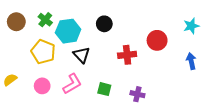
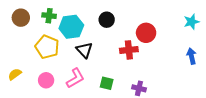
green cross: (45, 20) -> (49, 16), turned -32
red circle: (157, 40) -> (146, 33), moved

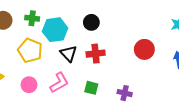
red circle: (146, 33) -> (144, 49), moved
red cross: (129, 50) -> (96, 54), moved

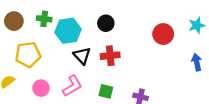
red circle: (144, 49) -> (163, 34), moved
yellow pentagon: (30, 50) -> (28, 55), moved, turned -30

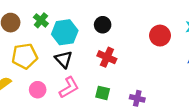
green cross: (44, 19) -> (41, 20), turned 32
black triangle: (82, 56) -> (64, 59), moved
red cross: (110, 56) -> (107, 57), turned 30

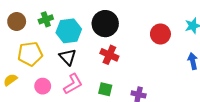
green cross: (41, 20) -> (46, 19), turned 32
black circle: (103, 25) -> (105, 24), size x1.6

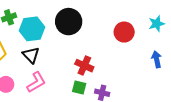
red cross: (109, 55) -> (84, 66), moved
green square: (105, 89) -> (79, 87), moved

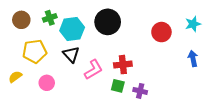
red cross: (84, 66) -> (123, 65), turned -30
pink L-shape: (36, 82) -> (93, 70), moved

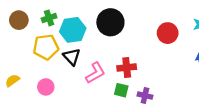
yellow pentagon: (35, 51) -> (46, 47), moved

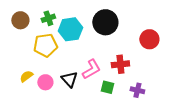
red circle: (168, 33) -> (149, 39), moved
black triangle: (72, 57) -> (69, 79), moved
yellow semicircle: (12, 80) -> (26, 76), moved
green square: (121, 90) -> (107, 87), moved

